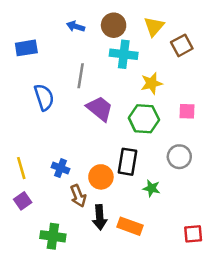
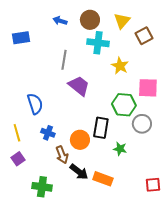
yellow star: (152, 83) -> (120, 66), turned -30
blue semicircle: (44, 97) -> (35, 104), moved
pink square: (187, 111) -> (148, 88), size x1.5
green hexagon: (144, 119) -> (124, 105), moved
black arrow: (100, 217) -> (79, 172), turned -48

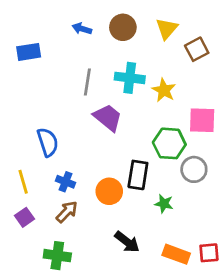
cyan cross: (98, 43) -> (130, 78), moved
brown arrow: (62, 155) -> (67, 212), moved, turned -114
black arrow: (79, 172) -> (127, 242), moved
orange rectangle: (103, 179) -> (176, 254), moved

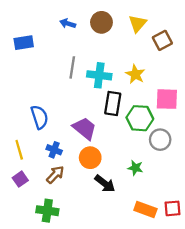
cyan cross: (130, 78) -> (99, 75), moved
purple trapezoid: (108, 118) -> (85, 128), moved
black rectangle: (138, 175) -> (113, 104), moved
black arrow: (127, 242) -> (105, 184), moved

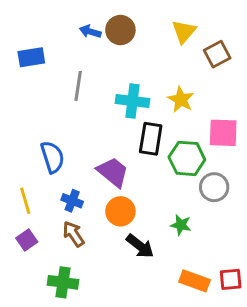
brown circle: (101, 22) -> (120, 30), moved
gray line: (72, 67) -> (78, 86), moved
brown arrow: (55, 175) -> (74, 234), turned -78

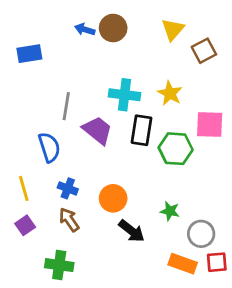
gray line: (78, 86) -> (66, 106), moved
purple trapezoid: (113, 172) -> (98, 130), moved
gray circle: (214, 187) -> (201, 234), moved

